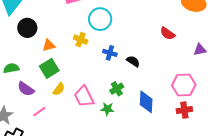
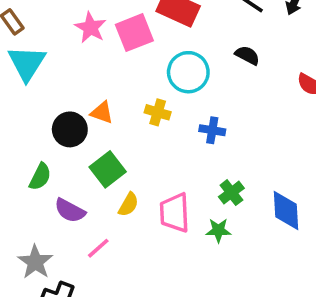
black circle: (27, 28) -> (70, 129), moved
orange triangle: (49, 45) -> (102, 113), moved, turned 40
black semicircle: (133, 61) -> (247, 55), moved
green semicircle: (11, 68) -> (40, 177), turned 133
pink trapezoid: (84, 96) -> (175, 213), turned 30

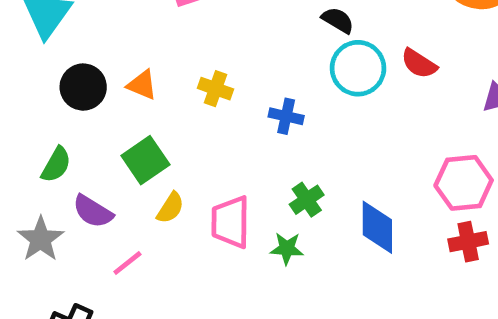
cyan circle: (188, 72) -> (358, 68), moved
black circle: (70, 129) -> (83, 87), moved
gray star: (35, 262) -> (41, 239), moved

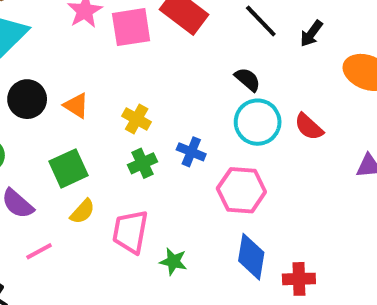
pink hexagon: (464, 183) -> (241, 190), moved
green cross: (307, 200) -> (142, 163), moved
red cross: (468, 242) -> (299, 279), moved

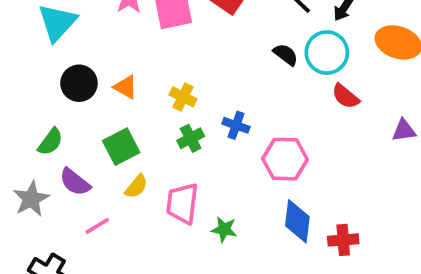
cyan circle: (258, 122) -> (327, 53), moved

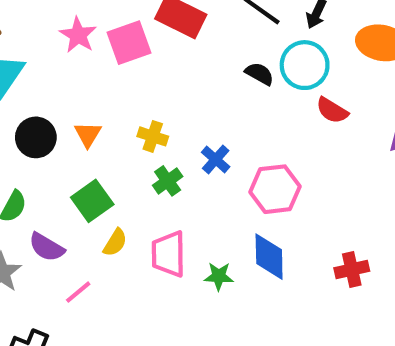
orange triangle: (126, 87) -> (88, 134), turned 40
blue cross: (236, 125) -> (216, 159), turned 30
blue diamond: (297, 221) -> (269, 257), moved

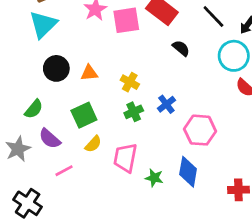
black semicircle: (259, 74) -> (181, 48), moved
orange triangle: (88, 134) -> (89, 73), turned 42

